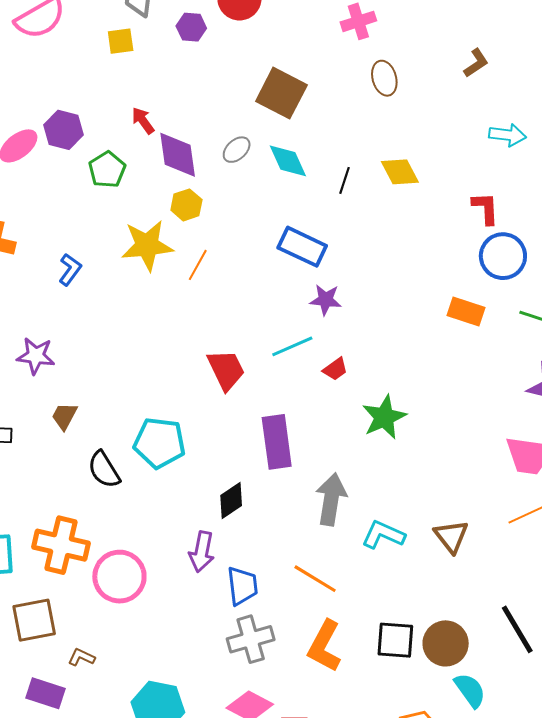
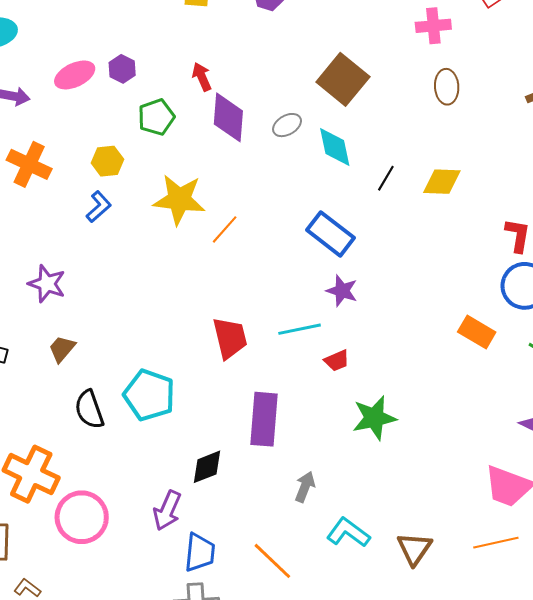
purple hexagon: (63, 130) -> (122, 69), size x0.7
yellow diamond: (400, 172) -> (442, 182), turned -72
yellow hexagon: (186, 205) -> (107, 161), moved
gray arrow: (331, 499) -> (305, 487), size x0.6

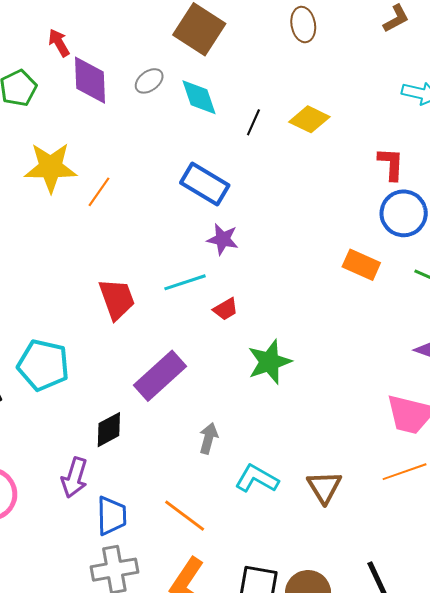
yellow diamond: (442, 182) -> (309, 119), turned 30
purple rectangle: (264, 419) -> (160, 376), turned 50

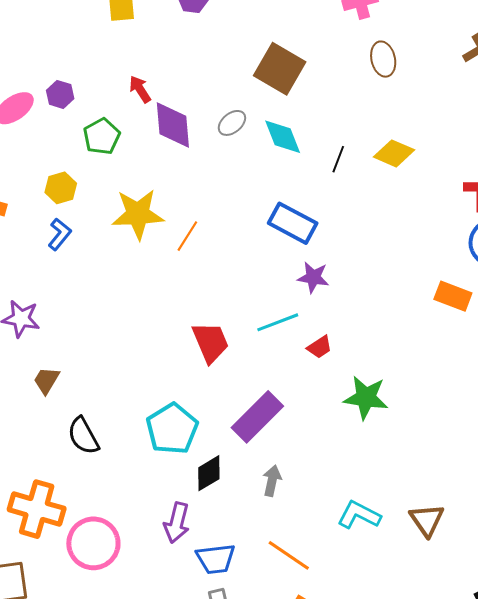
green star: (269, 362) -> (366, 398), turned 30
cyan pentagon: (43, 365) -> (172, 429), moved, turned 30
gray arrow: (208, 438) -> (272, 481), moved
blue trapezoid: (112, 516) -> (216, 559), turned 87

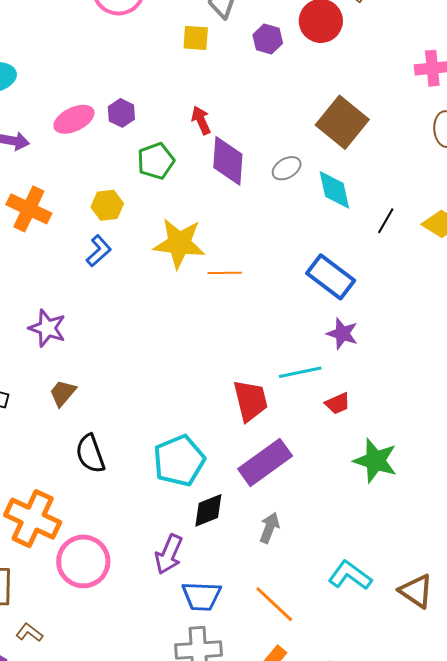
orange line: (187, 236) -> (225, 273), turned 48
red trapezoid: (210, 342) -> (251, 401), moved
brown triangle: (427, 520) -> (416, 591), turned -30

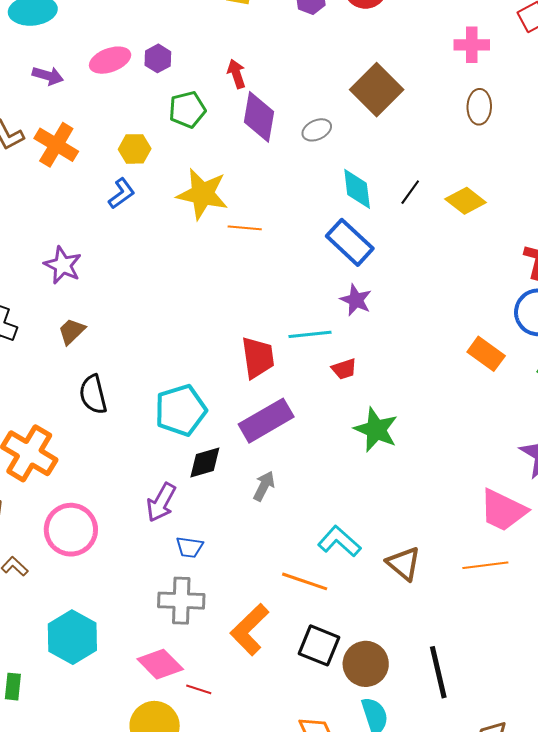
cyan diamond: (334, 190) -> (357, 189), moved
pink circle: (83, 561) -> (71, 530), moved
blue trapezoid: (202, 596) -> (190, 547), size x0.7
orange line: (274, 604) -> (305, 581), moved, turned -30

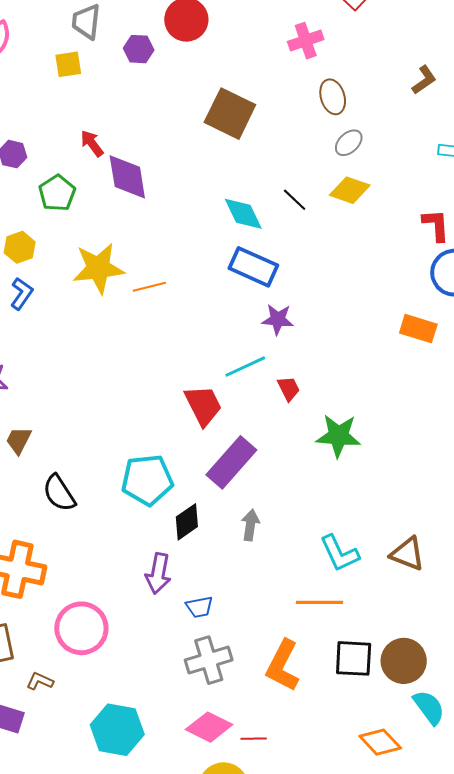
gray ellipse: (317, 130) -> (349, 143), moved
black line: (410, 192) -> (295, 200), turned -64
red trapezoid: (344, 369) -> (289, 389), turned -80
cyan pentagon: (181, 410) -> (147, 480), turned 30
cyan L-shape: (339, 541) -> (339, 553), turned -138

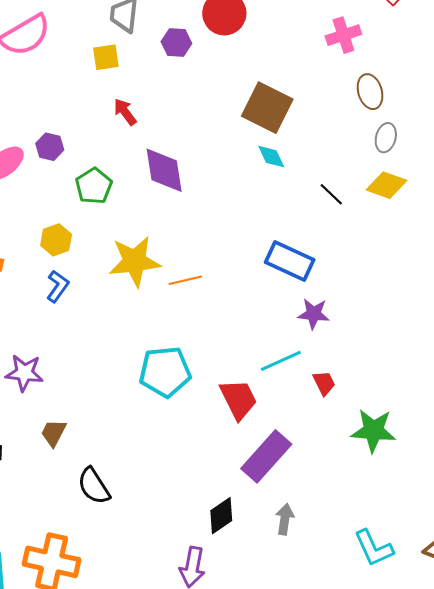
red arrow: (92, 143) -> (125, 112), moved
gray ellipse: (349, 143) -> (386, 138), turned -32
cyan diamond: (243, 214) -> (271, 157), moved, size x0.7
cyan pentagon: (147, 480) -> (165, 372), moved

